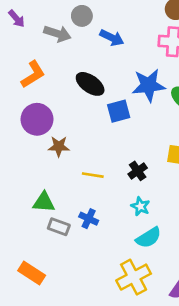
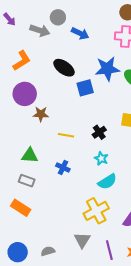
gray rectangle: (59, 227) -> (27, 181), moved

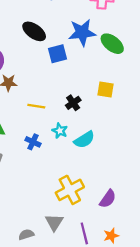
cyan star: (101, 158) -> (60, 131), moved
cyan semicircle: (107, 182) -> (84, 140), moved
gray semicircle: (48, 251) -> (26, 235), moved

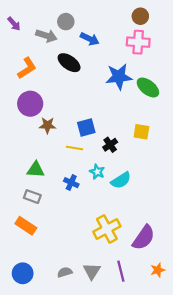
black ellipse: (34, 31) -> (69, 63), moved
blue square: (58, 54) -> (86, 127), moved
purple semicircle: (108, 199) -> (144, 238), size x1.4
gray triangle: (54, 222) -> (92, 271), moved
orange star: (111, 236) -> (158, 270), moved

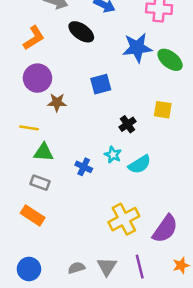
blue square: (86, 127) -> (101, 84), moved
yellow line: (74, 148) -> (29, 128), moved

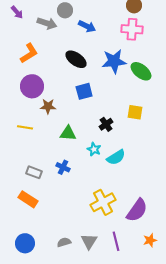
black ellipse: (81, 32) -> (76, 59), moved
green triangle: (44, 152) -> (68, 133), moved
blue cross: (84, 167) -> (63, 167), moved

